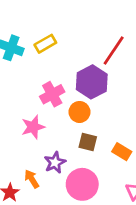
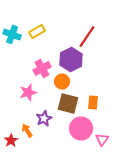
brown square: (88, 142) -> (68, 104), size x1.5
orange rectangle: (122, 152) -> (93, 102), moved, turned 64
pink circle: (82, 184) -> (81, 128), moved

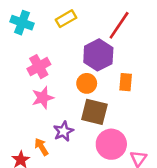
yellow rectangle: (37, 32) -> (66, 19), moved
pink cross: (42, 68) -> (39, 67), moved
orange rectangle: (93, 102) -> (126, 82), moved

